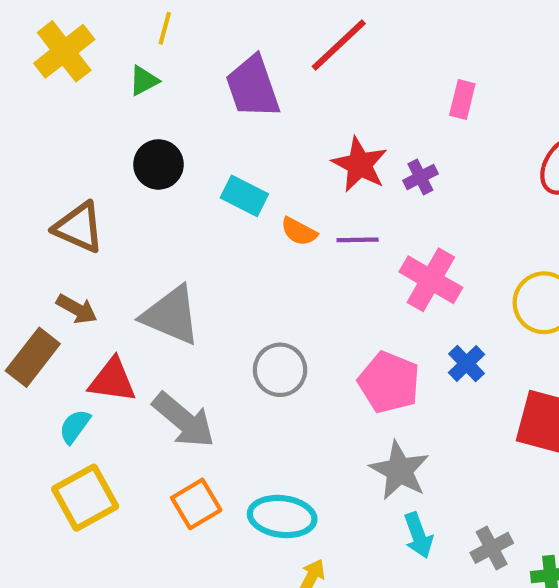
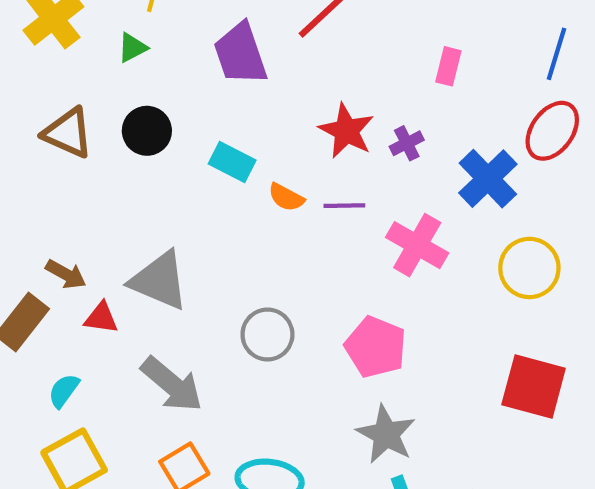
brown triangle: (79, 227) -> (68, 133), moved
blue cross: (467, 364) -> (488, 179), moved, size x1.6
red triangle: (112, 380) -> (101, 318), moved, size x0.7

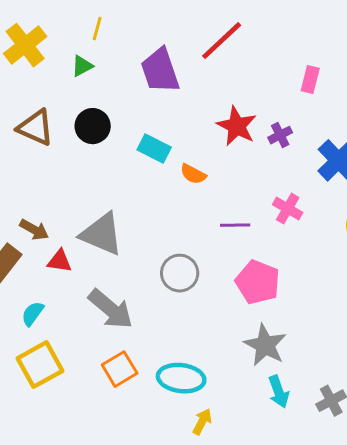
purple line: (344, 206) -> (235, 225), moved
pink cross: (417, 245) -> (288, 209), size x0.7

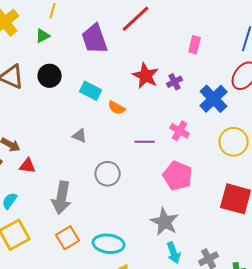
gray triangle: (102, 234) -> (80, 136), moved, size x0.5
pink pentagon: (258, 282) -> (178, 176), moved
gray arrow: (111, 309) -> (62, 198), turned 60

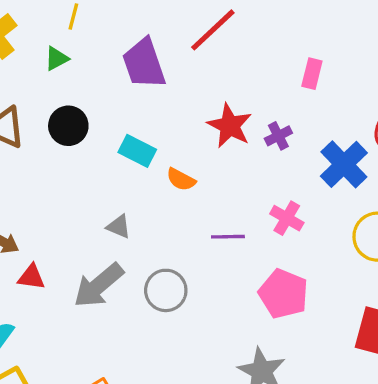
gray arrow: (62, 198) -> (99, 285), moved, turned 40

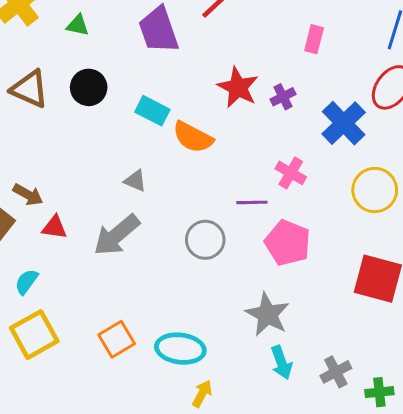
green triangle: (57, 59) -> (78, 25), turned 40
orange semicircle: (181, 180) -> (193, 137), size x1.5
purple line: (228, 237) -> (252, 202), moved
gray circle: (166, 290) -> (205, 240), moved

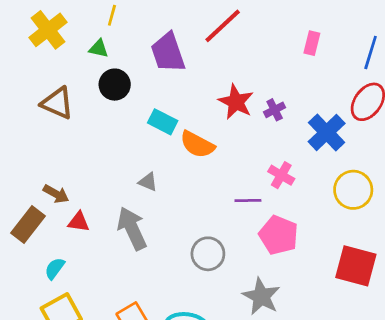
pink rectangle: (314, 39) -> (312, 43), moved
black circle: (89, 87) -> (115, 85), moved
gray arrow: (117, 235) -> (132, 228), turned 105
gray circle: (205, 240) -> (208, 254), moved

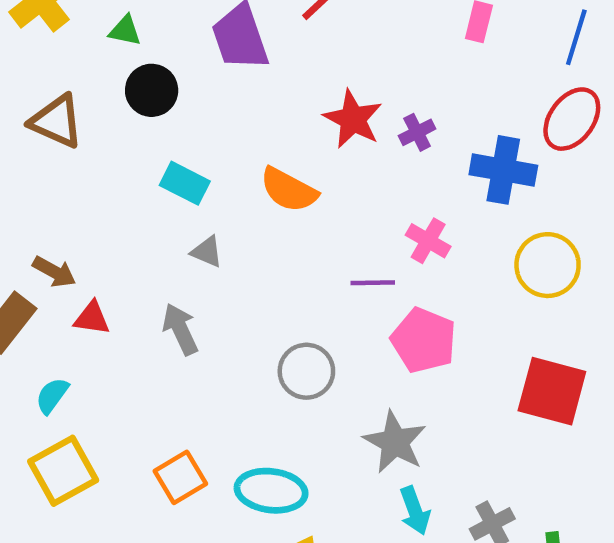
cyan rectangle: (163, 122) -> (185, 183), moved
blue cross: (327, 133) -> (503, 170), turned -36
gray arrow: (132, 228) -> (180, 329), size x0.7

